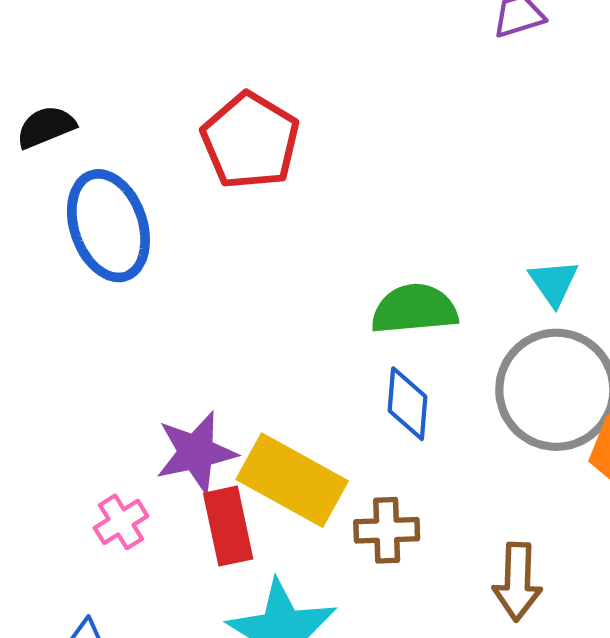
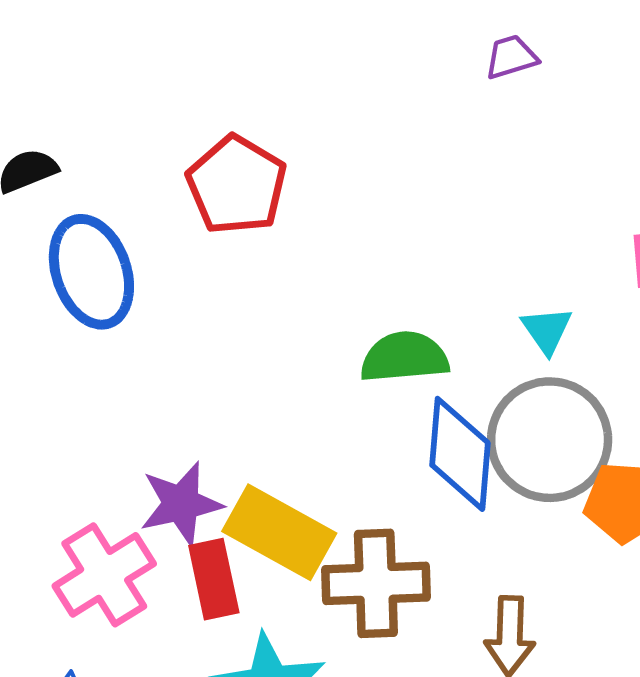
blue diamond: (408, 404) -> (460, 454), moved, size x1.5
pink cross: (121, 522) -> (104, 575), size x1.8
brown cross: (387, 530) -> (376, 583), size x1.6

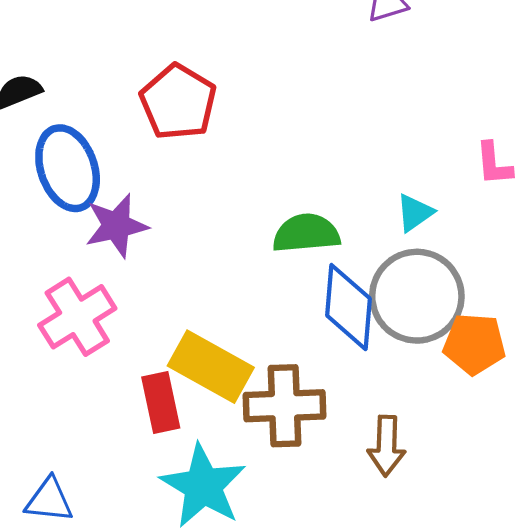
cyan triangle: (547, 330) -> (415, 213), turned 30
purple star: (181, 504) -> (116, 226), moved
pink cross: (104, 575) -> (77, 317), moved

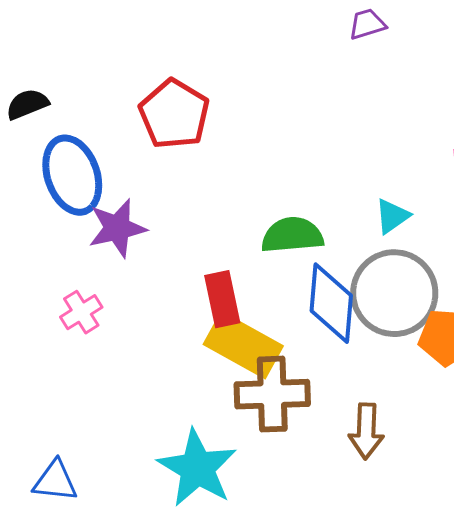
pink cross: (77, 317) -> (81, 312), size x0.6
yellow rectangle: (211, 367) -> (243, 345), moved
red rectangle: (161, 402) -> (222, 299), moved

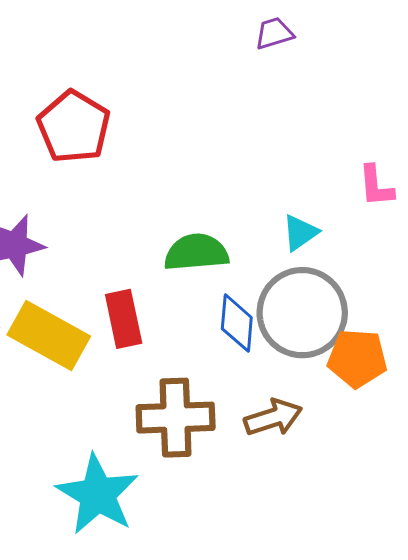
blue diamond: (331, 303) -> (237, 323), size x0.7
yellow rectangle: (243, 345) -> (49, 336), moved
brown arrow: (366, 431) -> (273, 418), moved, turned -110

